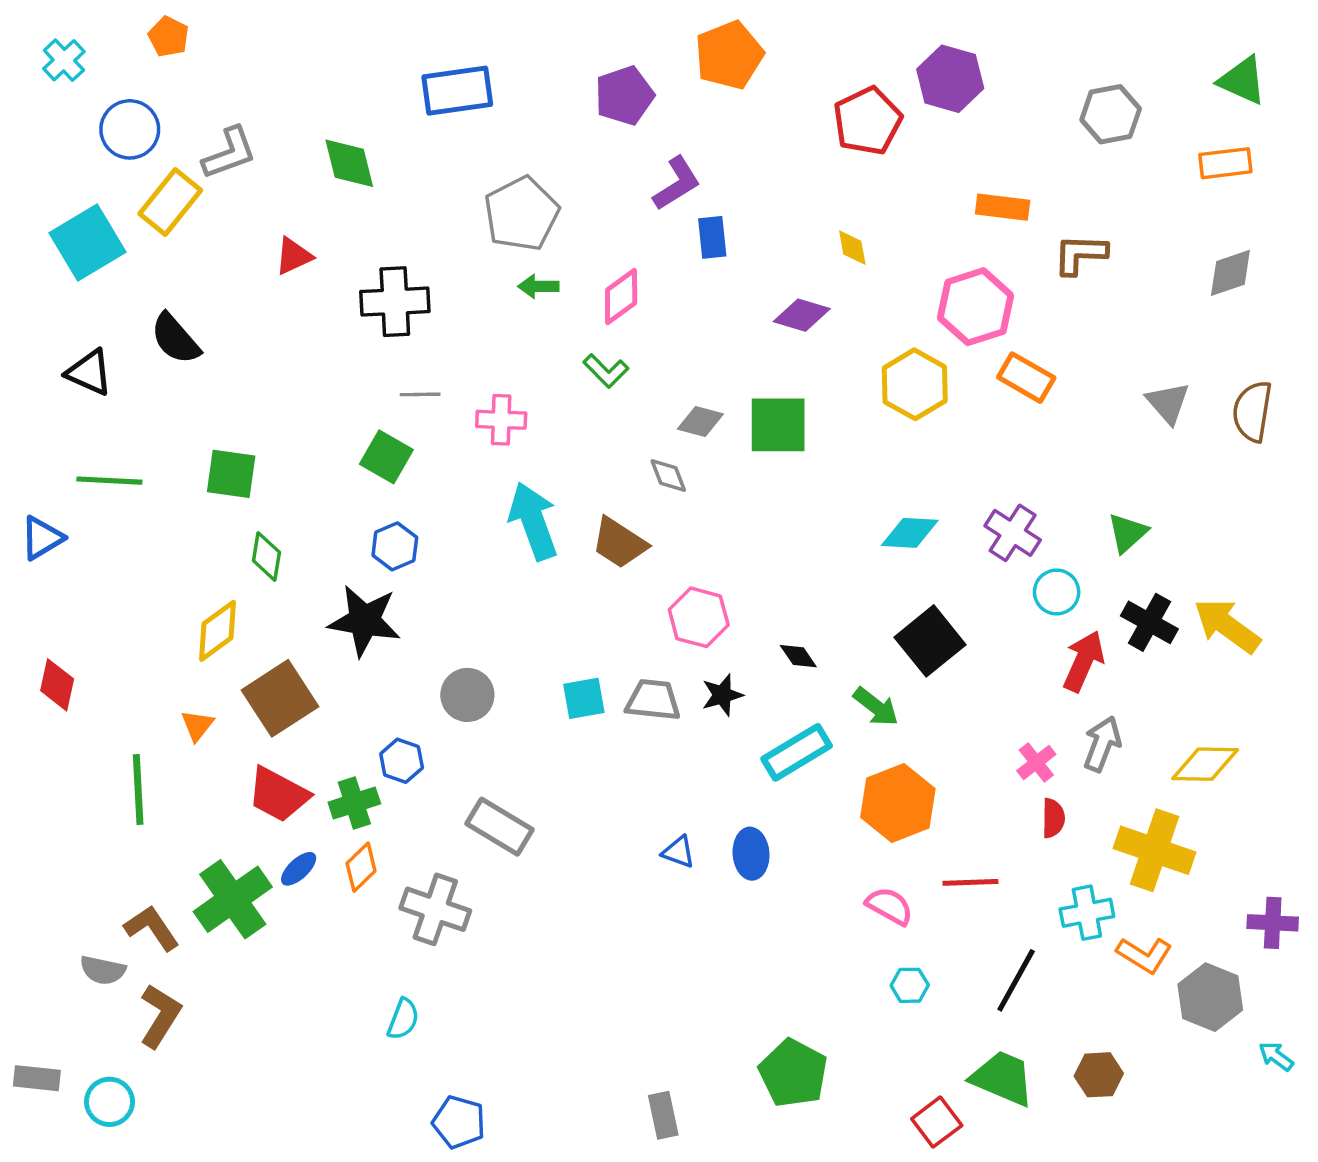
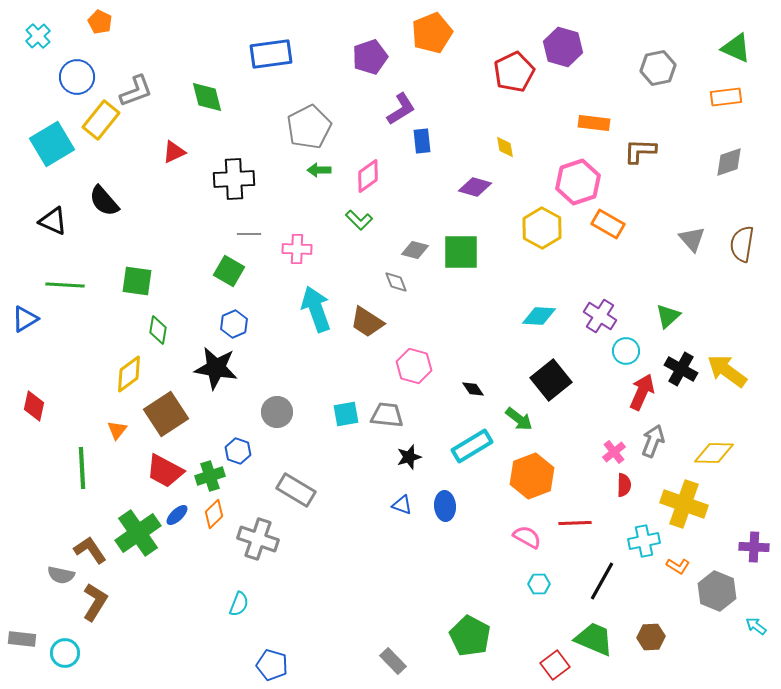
black star: (722, 695) -> (409, 457), moved
orange L-shape: (1144, 955) -> (678, 566), size x0.7
gray rectangle: (663, 1115) -> (393, 661), turned -32

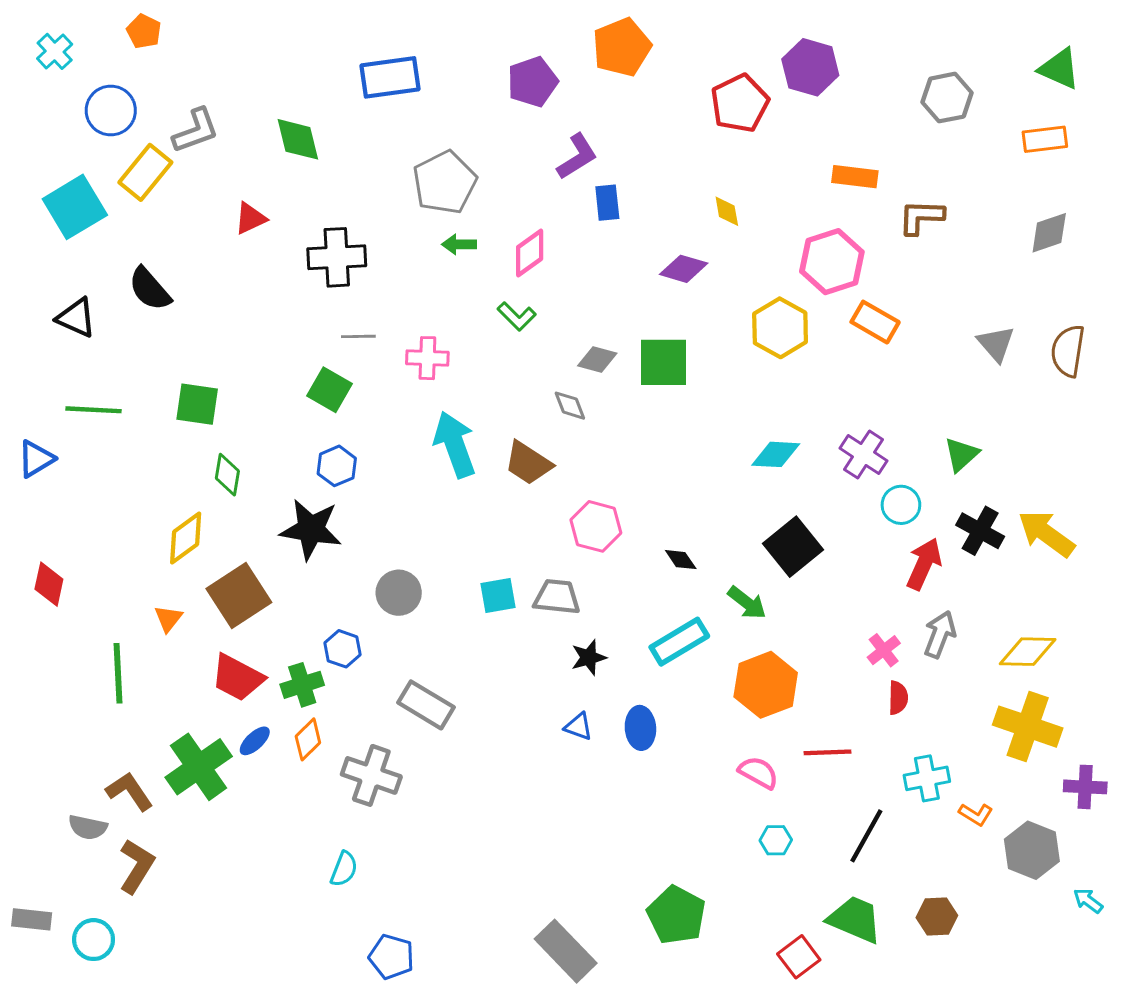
yellow cross: (684, 504) -> (1028, 727), moved
gray rectangle: (393, 661) -> (566, 951), size x1.6

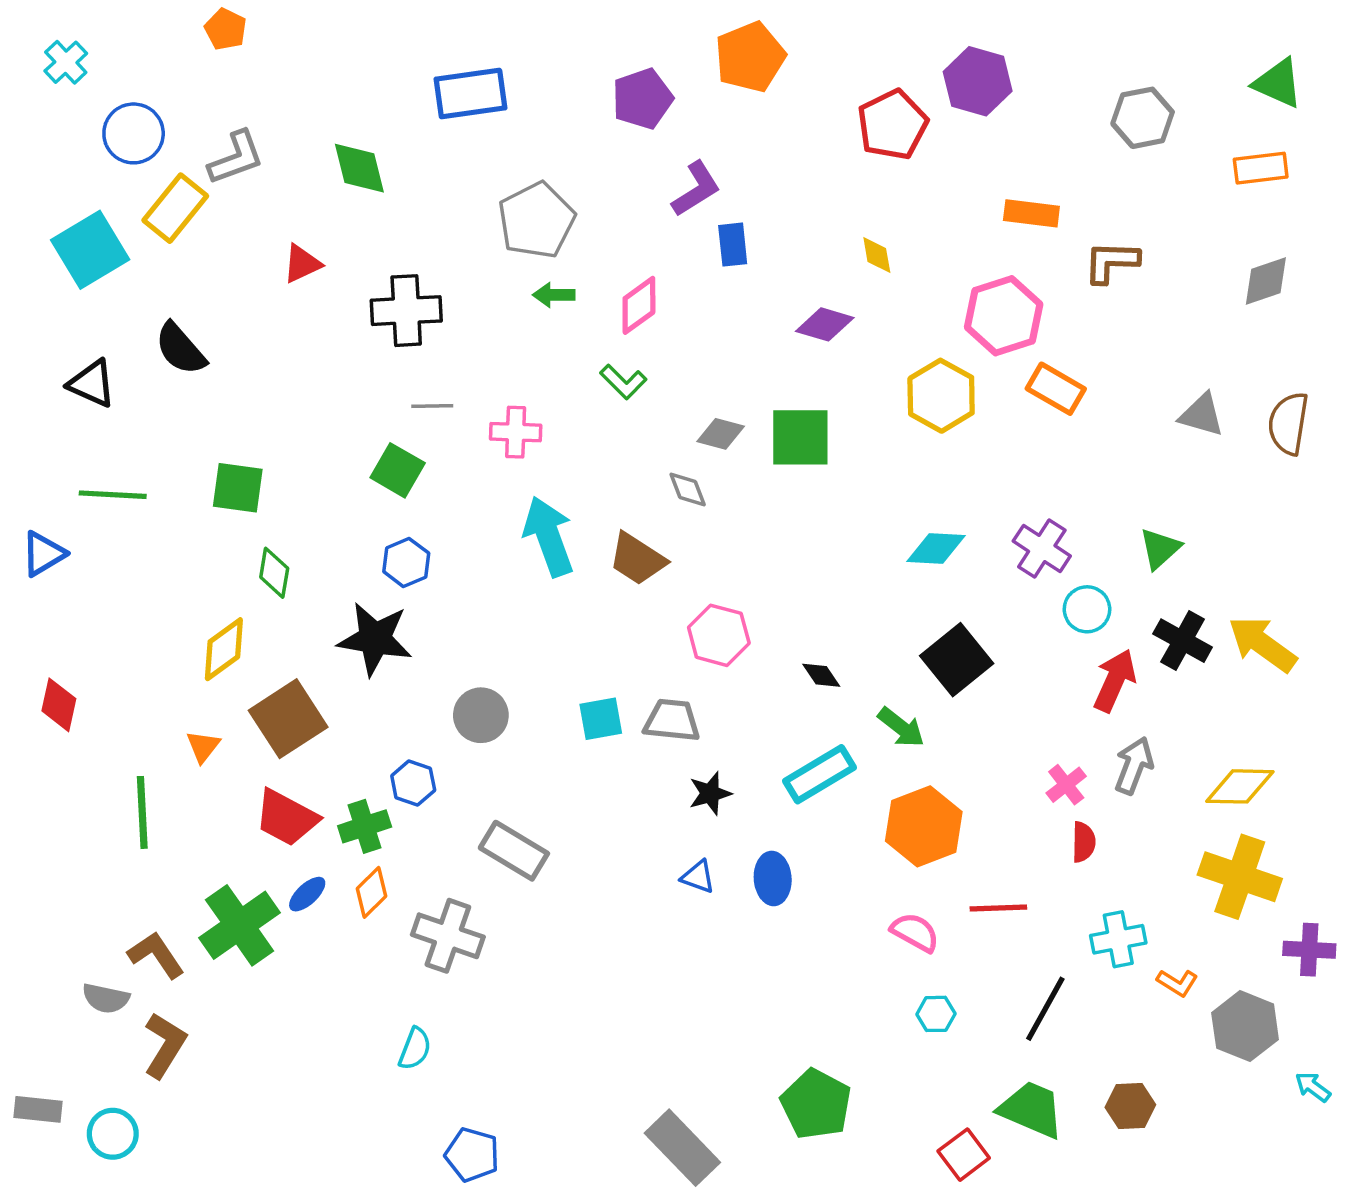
orange pentagon: (144, 31) -> (226, 29), moved
gray triangle: (996, 344) -> (1202, 415), turned -33

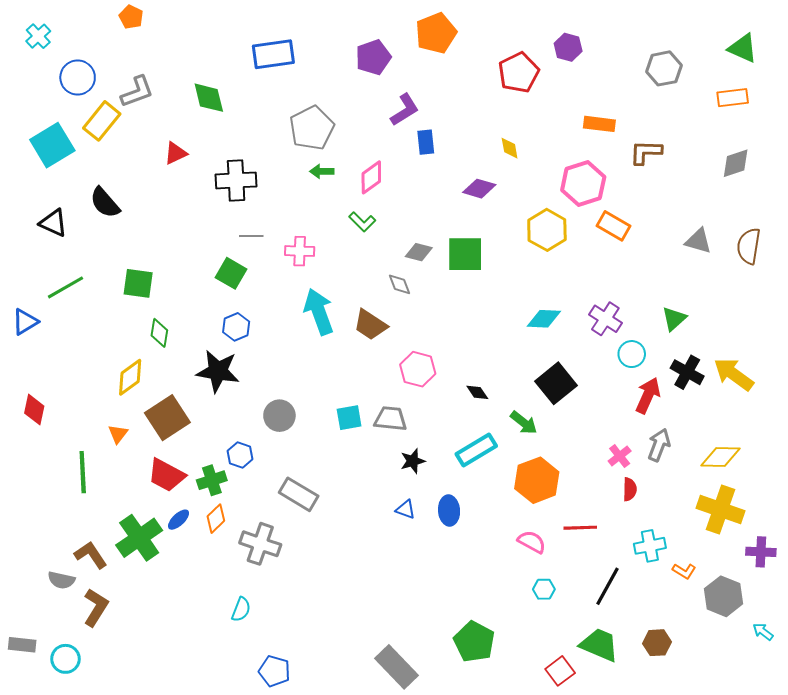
purple hexagon: (978, 81) -> (568, 47), size x0.7
green line: (113, 495) -> (65, 287), turned -33

